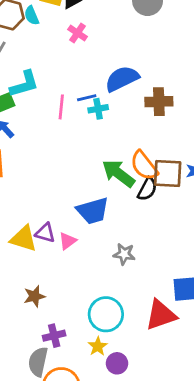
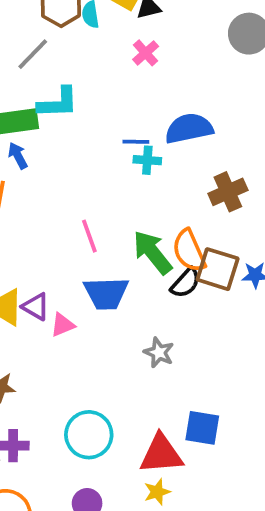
brown cross: (159, 102) -> (228, 192), moved, turned -36
pink line: (61, 107) -> (89, 236), moved, turned -40
gray star: (124, 254) -> (159, 353), moved
yellow star: (98, 346) -> (157, 492), moved

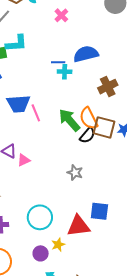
blue trapezoid: (106, 293) -> (18, 104), moved
yellow star: (157, 492) -> (58, 245), moved

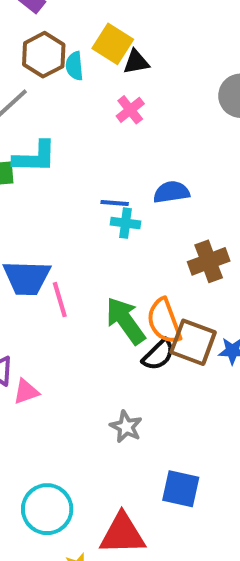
blue semicircle: (86, 54) -> (171, 192), size x0.7
blue square: (99, 211) -> (181, 489), moved

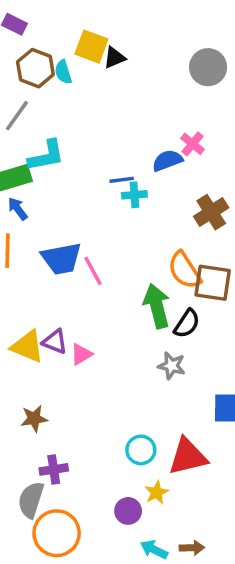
pink cross: (130, 110) -> (193, 144), moved
green arrow: (125, 321) -> (157, 306), moved, turned 33
black semicircle: (158, 355) -> (187, 324), moved
cyan circle: (47, 509) -> (141, 450), moved, size x0.7

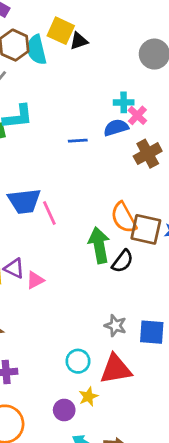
cyan semicircle: (63, 72) -> (36, 50), size x1.5
cyan cross: (134, 195) -> (124, 102), moved
brown cross: (211, 212) -> (148, 154), moved
gray star: (172, 366) -> (115, 326), moved

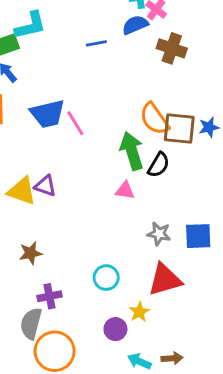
brown cross: (148, 154) -> (172, 48), turned -36
pink triangle: (35, 280) -> (125, 190), moved, turned 42
cyan circle: (78, 361) -> (106, 278), moved

